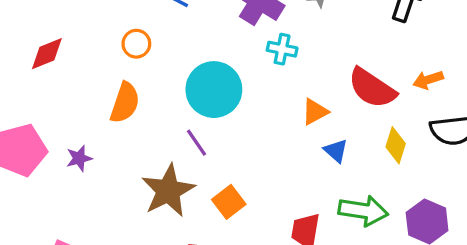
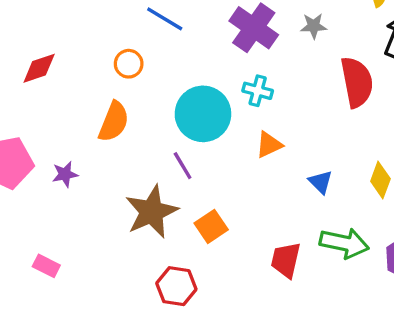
cyan cross: (282, 49) -> (258, 91), moved
red semicircle: (372, 88) -> (357, 82), moved, turned -138
orange triangle: (315, 112) -> (269, 145), moved

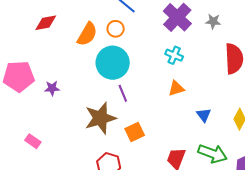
orange circle: (129, 64) -> (116, 29), moved
cyan circle: (203, 114) -> (113, 63), moved
orange semicircle: (114, 122) -> (87, 34), moved

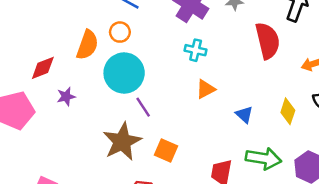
red diamond: (46, 23) -> (43, 68), moved
purple star: (52, 88) -> (66, 97), moved
orange square: (135, 132) -> (166, 150), turned -30

